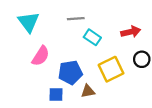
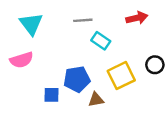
red arrow: (131, 32) -> (137, 18), moved
pink semicircle: (41, 56) -> (21, 60), moved, turned 40
blue square: (56, 94) -> (52, 95), moved

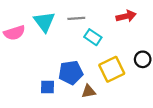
cyan triangle: (31, 24) -> (44, 22), moved
pink semicircle: (21, 60) -> (14, 33), moved

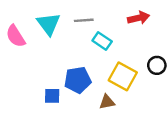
pink semicircle: (14, 33) -> (16, 36), turned 75
yellow square: (112, 69) -> (123, 76), turned -35
brown triangle: (88, 91) -> (107, 102), moved

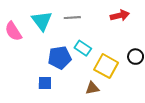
cyan rectangle: (102, 41) -> (83, 48), moved
blue pentagon: (78, 80) -> (60, 58), moved

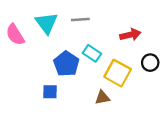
red arrow: (120, 15) -> (130, 35), moved
blue pentagon: (60, 58) -> (66, 64), turned -30

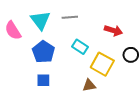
red arrow: (130, 35) -> (114, 30), turned 30
blue pentagon: (66, 64) -> (43, 52), moved

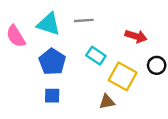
cyan triangle: (40, 20) -> (49, 24), turned -35

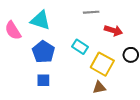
gray line: (84, 20) -> (91, 12), moved
brown triangle: (107, 102) -> (99, 87), moved

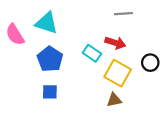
gray line: (91, 12) -> (123, 14), moved
red arrow: (114, 30) -> (115, 43), moved

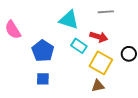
cyan triangle: (46, 23) -> (69, 20), moved

